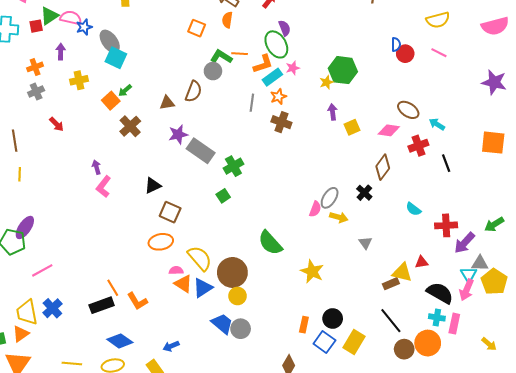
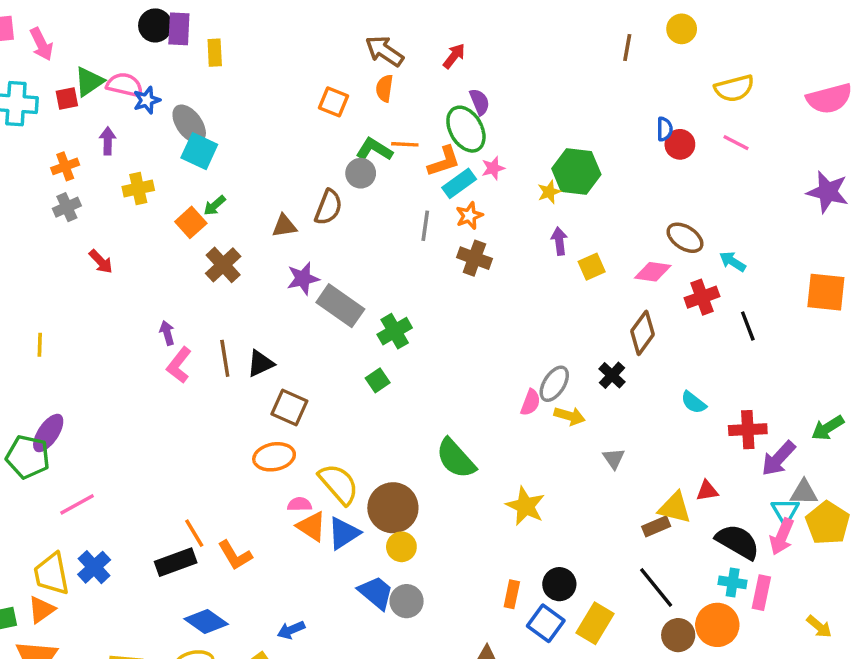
brown line: (15, 141) -> (225, 358), moved

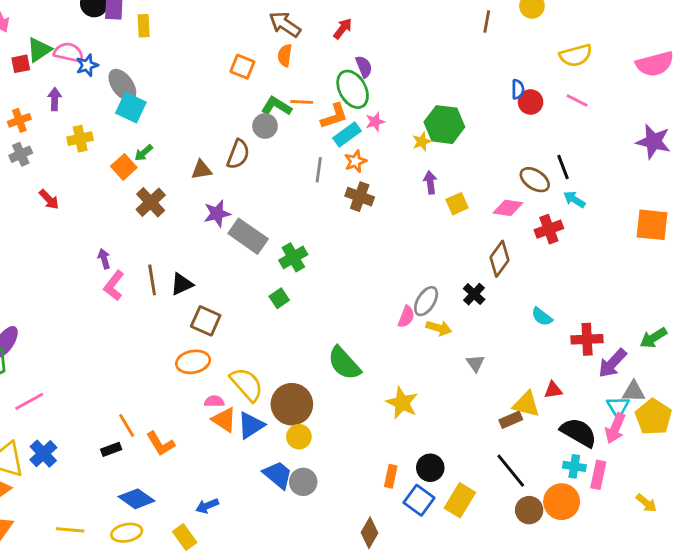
black line: (748, 326) -> (563, 167), moved
black rectangle: (176, 562) -> (111, 449), size x0.6

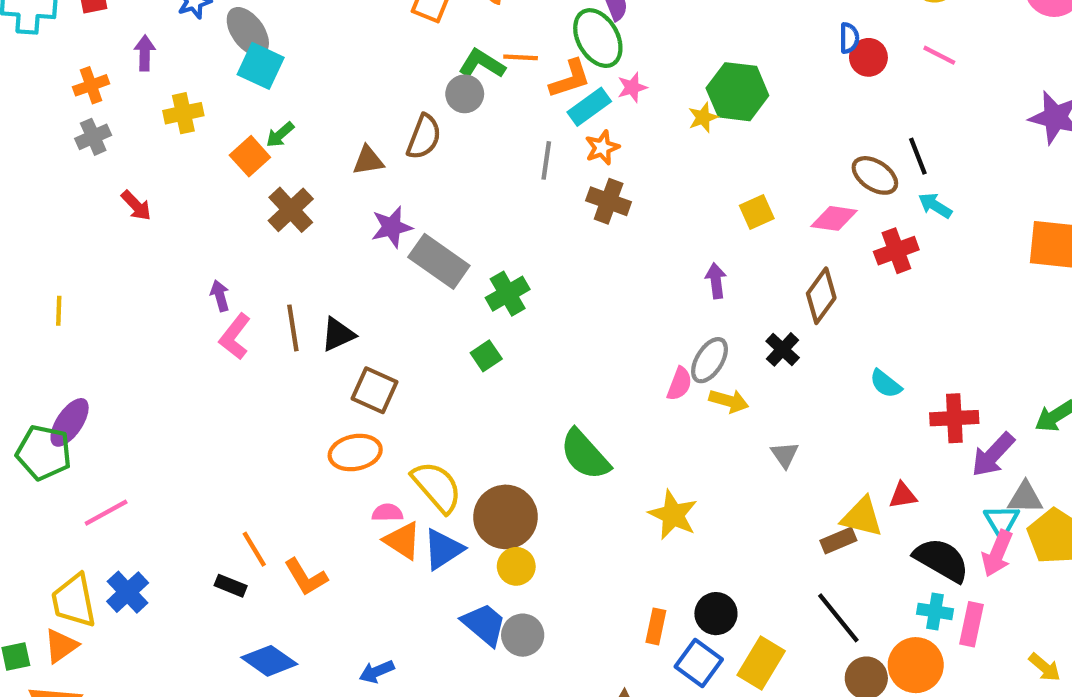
purple arrow: (430, 182) -> (716, 281), moved
black rectangle: (111, 449) -> (231, 586), turned 42

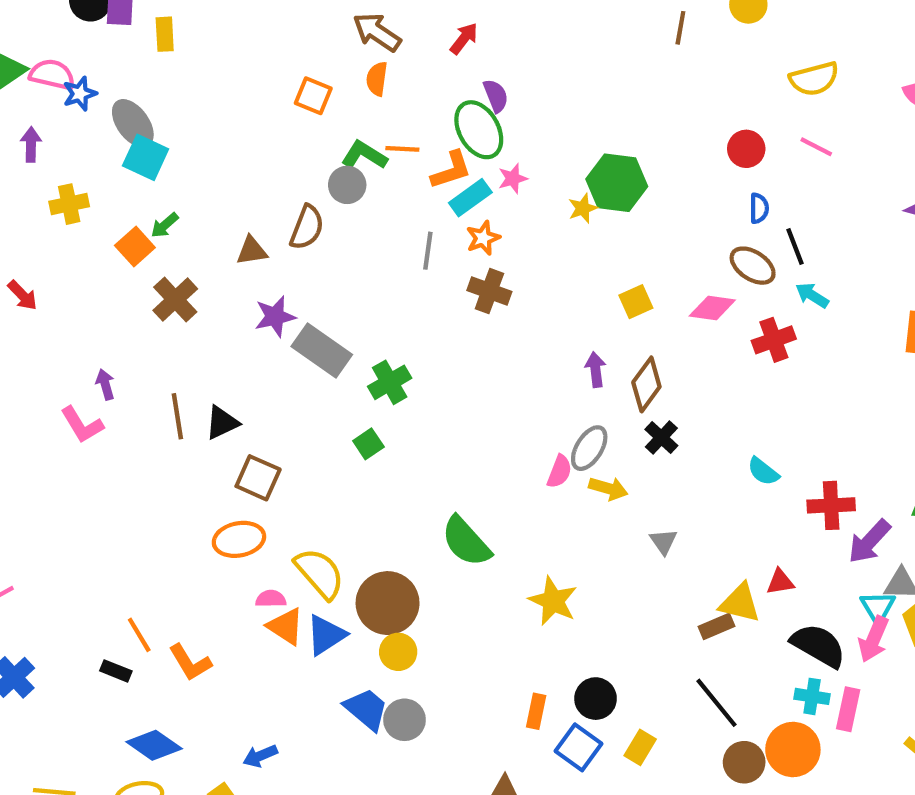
blue semicircle: (849, 38) -> (759, 208), moved
brown diamond: (821, 296) -> (646, 384), moved
pink L-shape: (235, 337) -> (82, 425), moved, turned -69
yellow rectangle: (761, 663) -> (640, 747), size x0.7

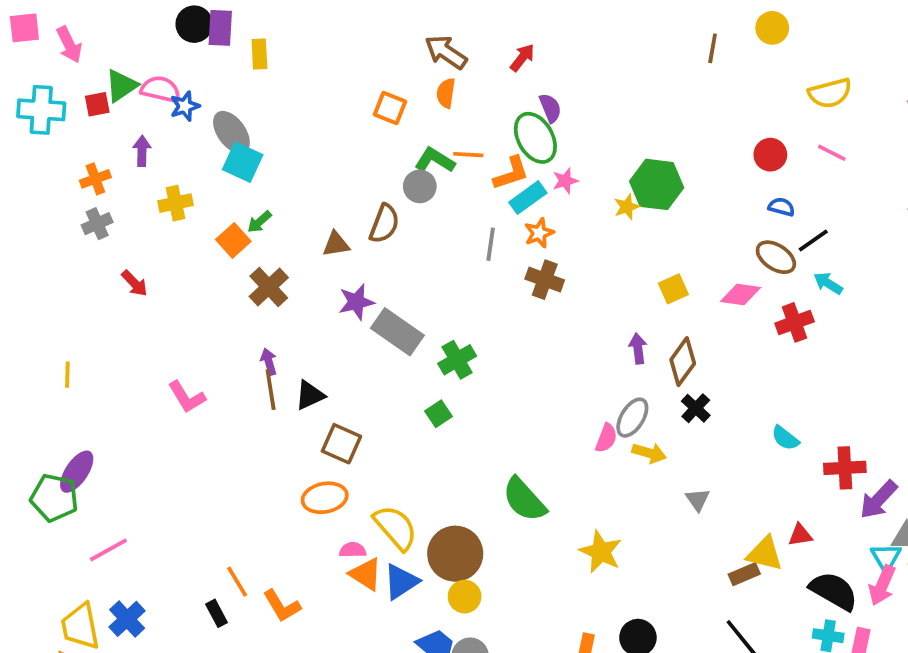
blue semicircle: (759, 208) -> (782, 207), turned -75
black line: (795, 246) -> (813, 240), turned 76
purple arrow: (105, 384) -> (269, 362), moved
black rectangle: (116, 671) -> (217, 613), turned 40

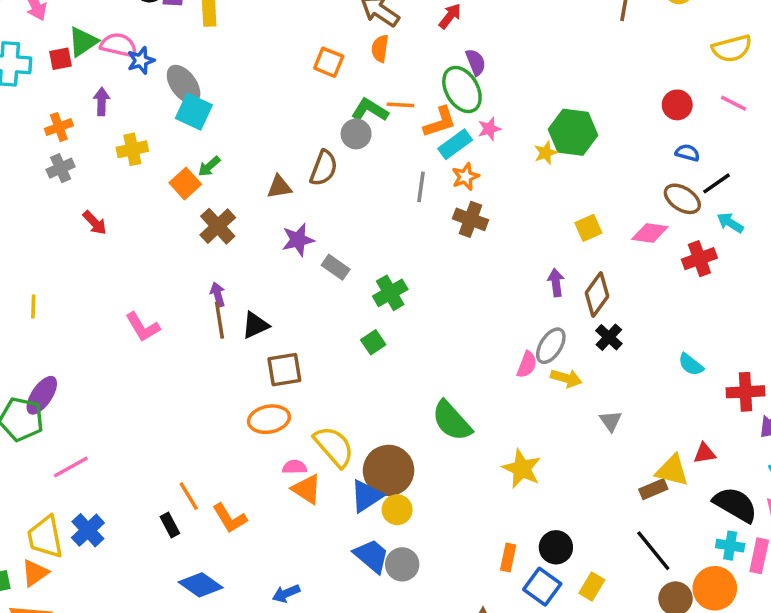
gray rectangle: (397, 332) -> (336, 267), size x0.6
brown square: (341, 444) -> (284, 370), turned -33
blue triangle: (401, 582) -> (366, 496), moved

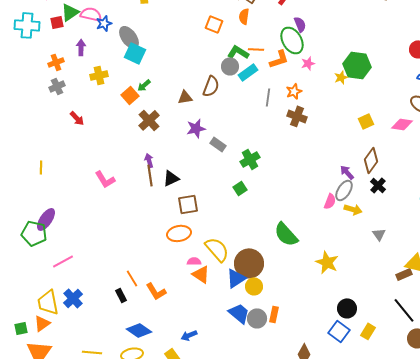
cyan rectangle: (455, 144) -> (248, 72), moved
purple arrow: (556, 283) -> (347, 172), moved, turned -35
orange rectangle: (508, 558) -> (274, 314), moved

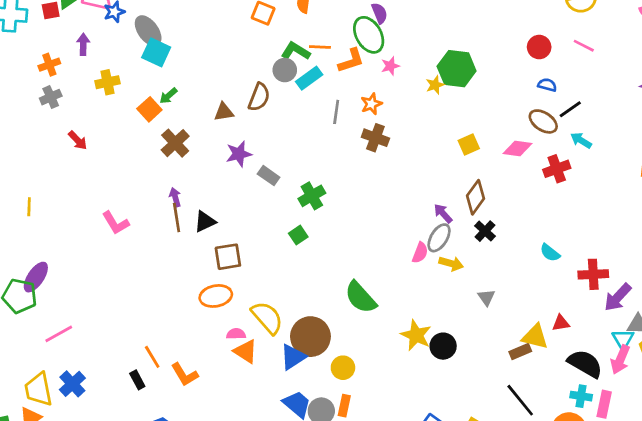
yellow circle: (254, 286) -> (343, 368), moved
black circle: (347, 308) -> (443, 346), moved

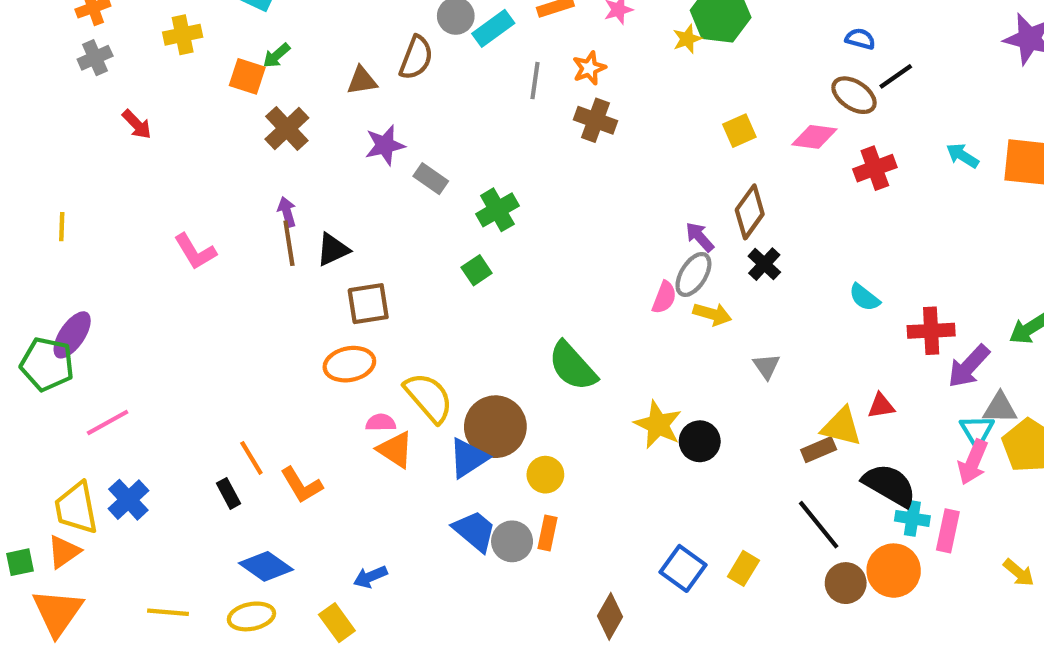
orange square: (149, 109) -> (247, 76), turned -30
cyan arrow: (581, 140) -> (962, 156), moved
black semicircle: (585, 364) -> (889, 485), moved

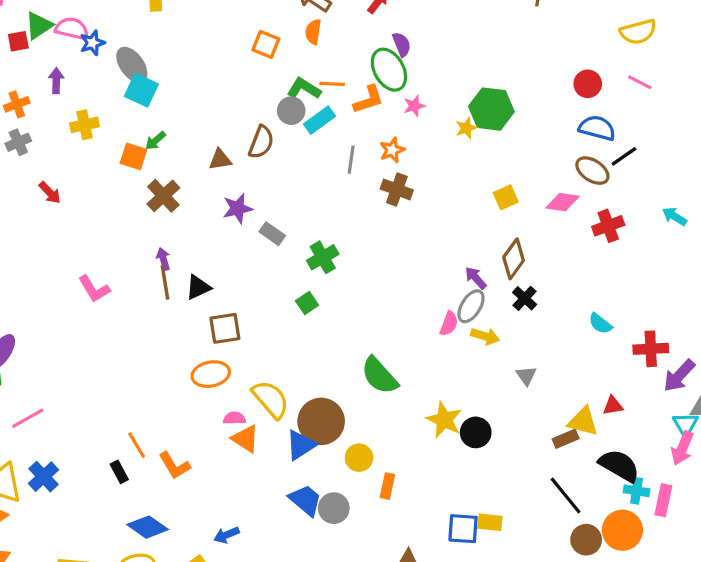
blue semicircle: (860, 39) -> (597, 128), size x1.6
orange rectangle: (547, 533) -> (387, 486), moved
blue square: (683, 568) -> (463, 529), turned -32
yellow rectangle: (743, 568) -> (490, 522), moved, turned 65

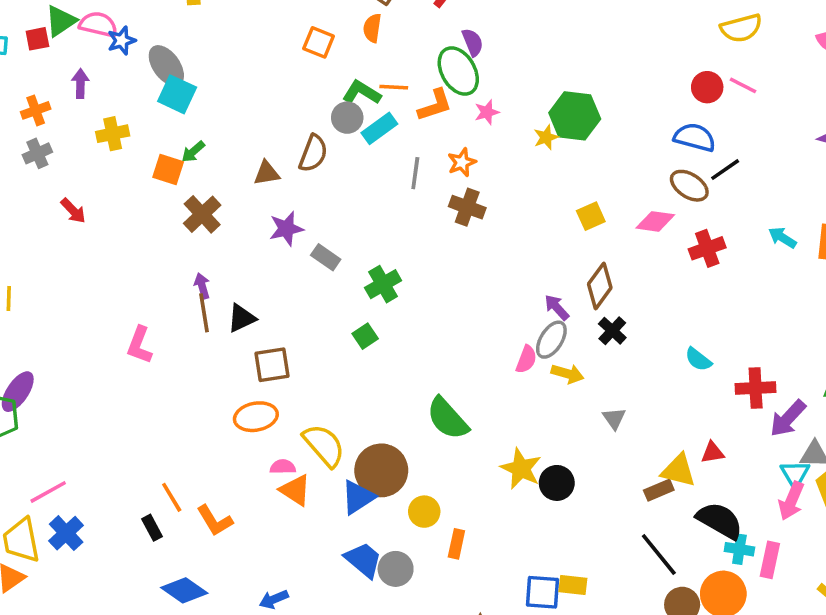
red circle: (588, 84) -> (707, 87), moved
pink L-shape: (94, 289) -> (139, 345), moved, turned 52
pink line: (28, 418) -> (48, 492), moved

